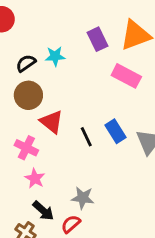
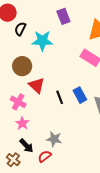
purple rectangle: (98, 39) -> (63, 16), moved
cyan star: (55, 56) -> (42, 41), size x1.5
black semicircle: (26, 63) -> (20, 29), moved, turned -32

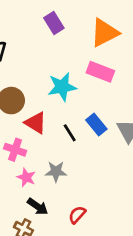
cyan star: (42, 41) -> (62, 87), moved
gray star: (54, 139) -> (56, 172), moved
red semicircle: (45, 156) -> (77, 215), moved

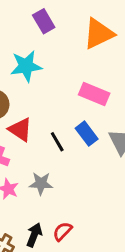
pink rectangle: (100, 72) -> (94, 94), moved
cyan star: (62, 87) -> (26, 66), moved
black arrow: (38, 207) -> (34, 235), moved, turned -105

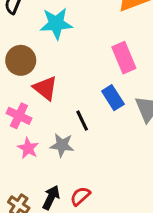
pink rectangle: (94, 94) -> (124, 58), turned 40
black line: (57, 142) -> (82, 121), moved

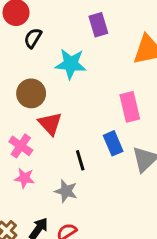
gray star: (62, 145) -> (66, 191), moved
pink star: (28, 148) -> (24, 178), turned -30

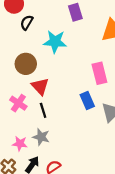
black line: (80, 160) -> (43, 110), moved
pink star: (24, 178) -> (20, 144), moved
gray star: (66, 191) -> (41, 137), moved

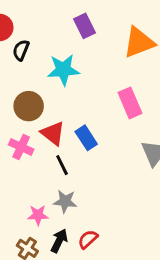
blue rectangle: (87, 100) -> (86, 138), moved
pink cross: (18, 103) -> (21, 147), moved

